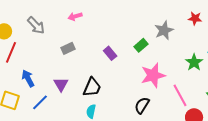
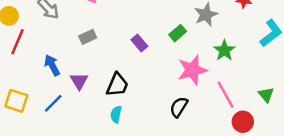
green star: (194, 62) -> (224, 50), moved
blue arrow: (28, 78) -> (52, 65), moved

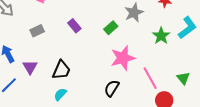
purple rectangle: (139, 43) -> (74, 26), moved
green star: (224, 50) -> (161, 36), moved
cyan semicircle: (116, 114) -> (60, 94), turned 32

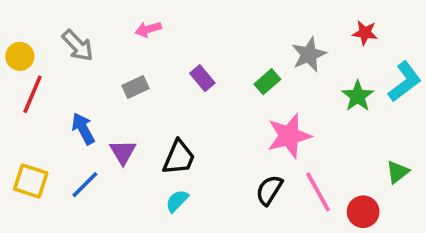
pink line: (150, 78) -> (318, 192), moved
green triangle: (183, 78) -> (397, 172), turned 32

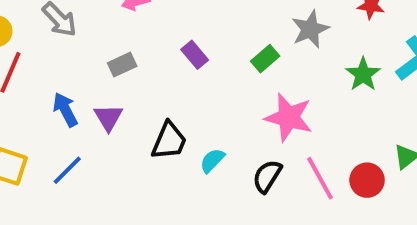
pink star: (289, 136) -> (289, 117), turned 30
purple triangle: (123, 152) -> (108, 117), moved
cyan semicircle: (177, 201) -> (212, 161), moved
red circle: (363, 212) -> (367, 180), moved

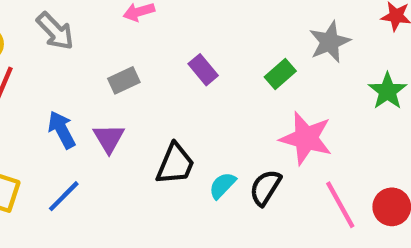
black semicircle: (267, 176) -> (265, 188), moved

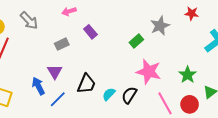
purple rectangle: (203, 70) -> (90, 32), moved
green star: (387, 91) -> (188, 75), moved
blue arrow: (62, 130) -> (38, 86), moved
blue line: (64, 196) -> (58, 99), moved

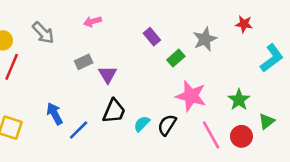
purple rectangle: (90, 32) -> (152, 37), moved
purple triangle: (55, 72) -> (108, 74), moved

